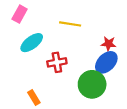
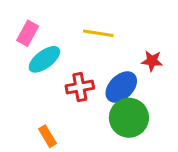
pink rectangle: (20, 14) -> (28, 33), moved
blue ellipse: (106, 62) -> (121, 87), moved

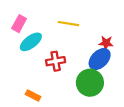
blue ellipse: (121, 87) -> (100, 59), moved
orange rectangle: (48, 136) -> (33, 96), turned -32

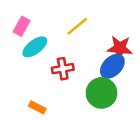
yellow line: (68, 24) -> (77, 26), turned -48
red star: (106, 43) -> (120, 48), size x1.5

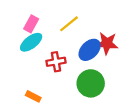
pink rectangle: (22, 26) -> (31, 24), moved
blue ellipse: (112, 66) -> (90, 50), moved

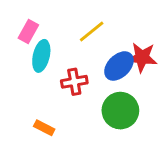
pink rectangle: (31, 24) -> (28, 31), moved
cyan ellipse: (31, 42) -> (41, 56), turned -40

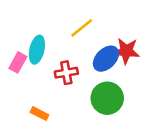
pink rectangle: (28, 31) -> (18, 62), moved

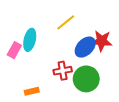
red cross: (66, 73) -> (63, 71), moved
orange rectangle: (40, 114) -> (32, 91), turned -40

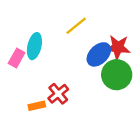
red cross: (63, 71) -> (58, 94), moved, turned -30
green circle: (86, 79) -> (117, 75), moved

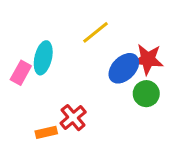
green circle: (117, 75) -> (146, 94), size x0.7

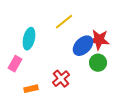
pink rectangle: (21, 73) -> (15, 64), moved
red cross: (73, 118) -> (61, 79), moved

